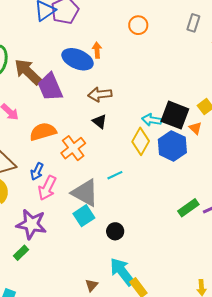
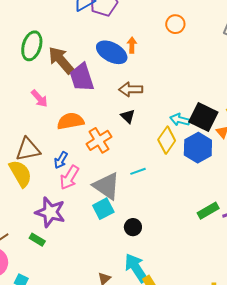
green rectangle: (21, 253) -> (37, 240), turned 70

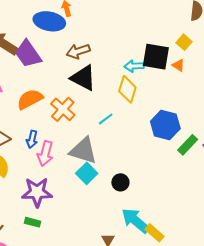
black triangle: (128, 116) -> (83, 78), size x1.8
blue hexagon: (198, 148) -> (165, 125), moved
cyan line: (138, 171) -> (106, 119), moved

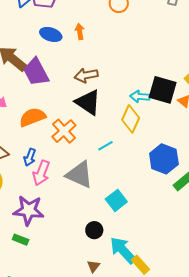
blue ellipse: (49, 21) -> (51, 34), moved, size x0.7
cyan square: (87, 173) -> (116, 200), moved
black circle: (120, 182) -> (94, 230), moved

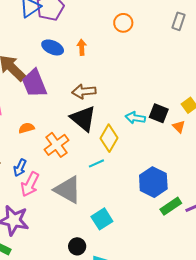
black square: (163, 90) -> (159, 113), size x0.7
orange semicircle: (32, 117) -> (26, 128), size x0.6
yellow diamond: (131, 119) -> (109, 138), moved

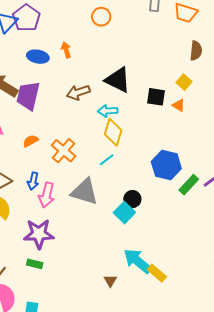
purple trapezoid: (34, 83) -> (28, 96), turned 48
cyan arrow: (135, 118) -> (108, 111), moved
black triangle: (83, 119) -> (118, 80), moved
black circle: (77, 246) -> (132, 199), moved

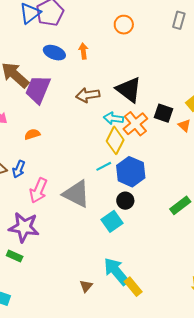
orange cross: (64, 151) -> (135, 124), moved
blue hexagon: (166, 165) -> (131, 172), moved
blue arrow: (33, 181) -> (19, 169), moved
black circle: (132, 199) -> (125, 201), moved

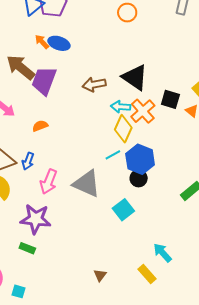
orange arrow: (83, 51) -> (42, 42), moved, turned -35
black circle: (125, 201) -> (139, 178), moved
cyan arrow: (116, 271) -> (163, 253), moved, size x0.7

